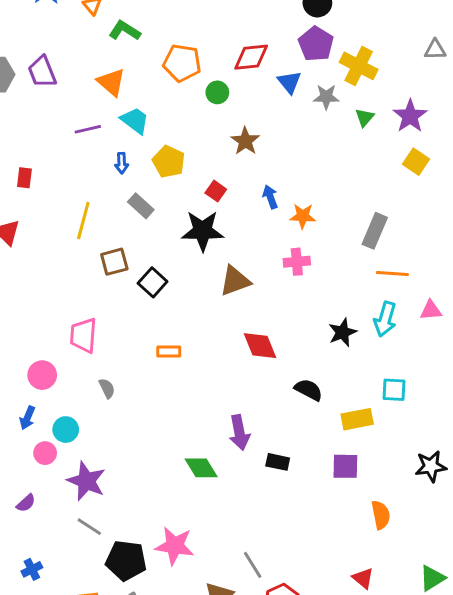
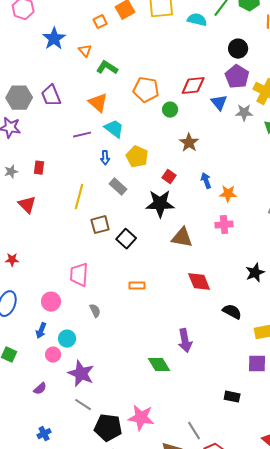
brown triangle: (235, 281) -> (182, 238), turned 30
black rectangle: (278, 462) -> (232, 397), moved

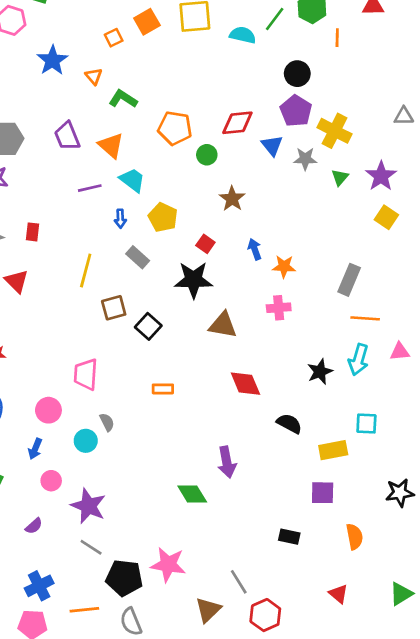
purple trapezoid: (51, 96) -> (67, 136), moved
cyan circle: (67, 339) -> (86, 441), moved
blue cross: (44, 434) -> (39, 586), size x1.5

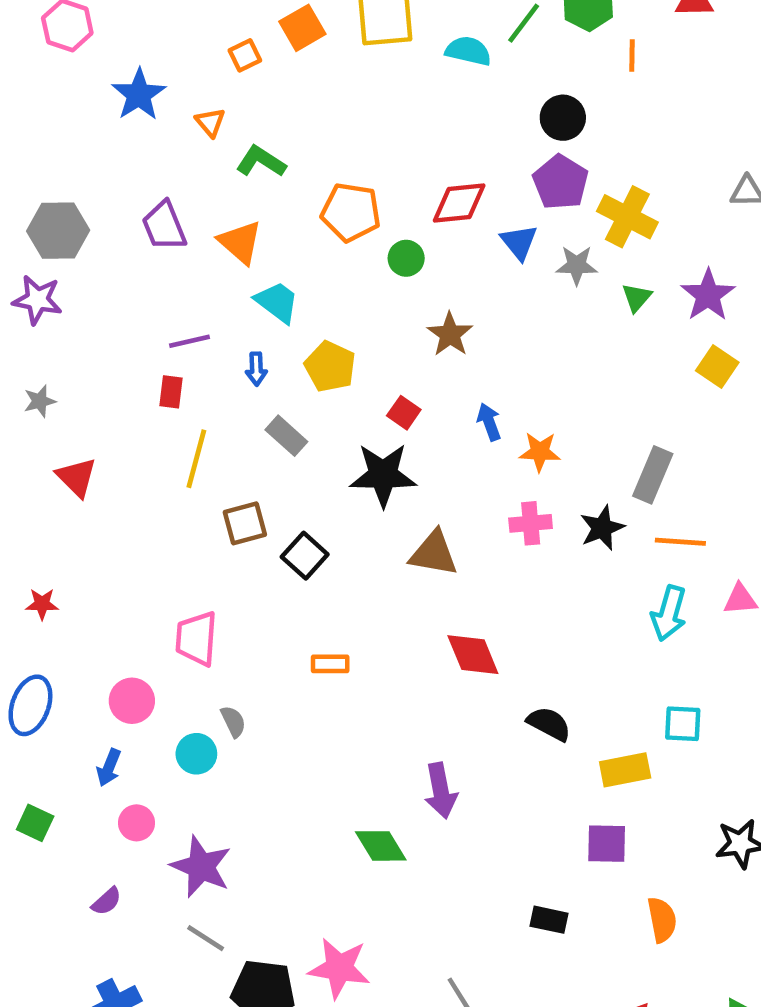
purple line: (90, 188) -> (189, 341), moved
red rectangle: (33, 232) -> (171, 392), moved
black star: (320, 372) -> (602, 528), moved

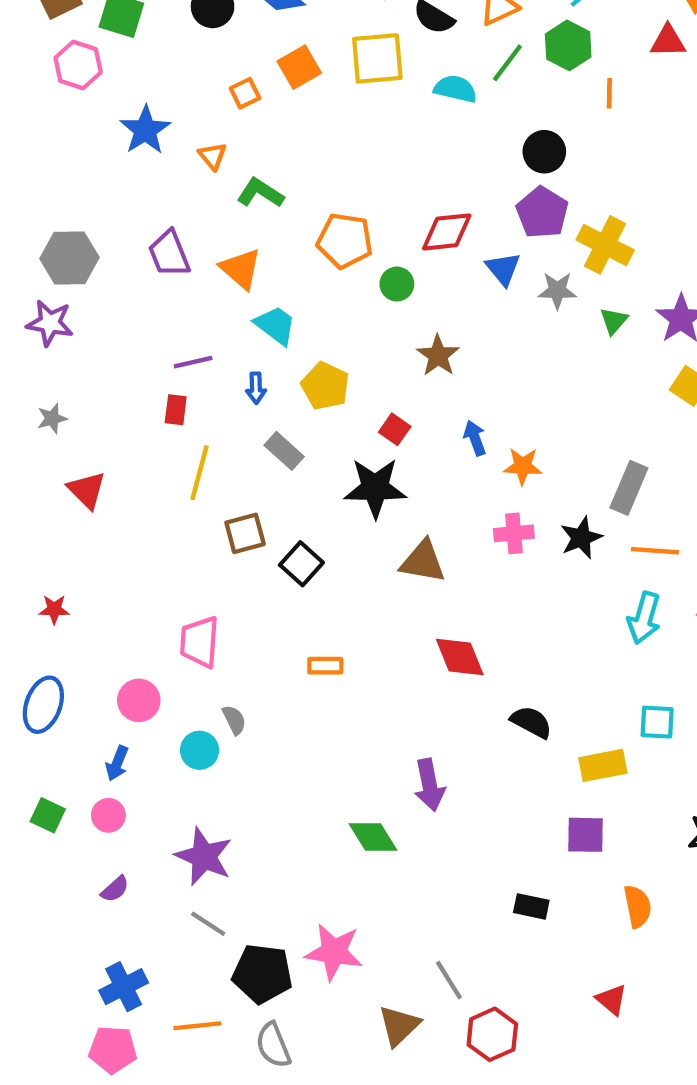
pink circle: (136, 823) -> (108, 815), moved

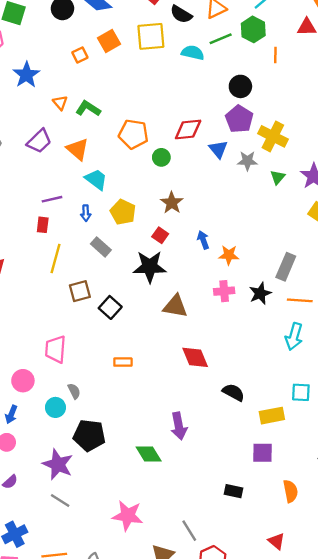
green line: (507, 63) -> (221, 39), turned 30
orange triangle: (213, 156) -> (60, 103), moved
purple trapezoid: (169, 254) -> (39, 141), turned -112
brown star: (438, 356) -> (172, 203), moved
black pentagon: (262, 974) -> (89, 435), moved

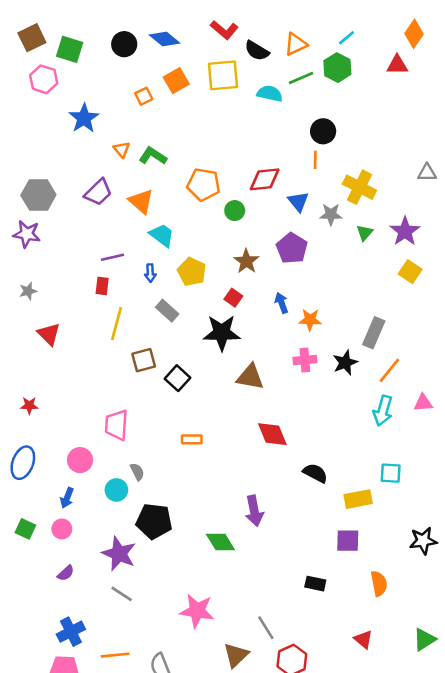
orange line: (275, 55) -> (315, 160), moved
purple pentagon: (239, 119) -> (292, 248), moved
orange line: (300, 300) -> (389, 370), turned -55

